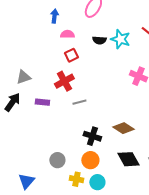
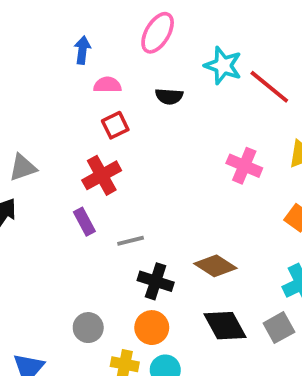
cyan star: (120, 39) -> (223, 66), moved
purple rectangle: (42, 102) -> (84, 222), moved, turned 56
gray line: (79, 102) -> (131, 241), moved

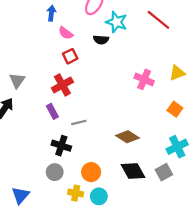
cyan star: (223, 66) -> (116, 22), moved
pink semicircle: (107, 85) -> (66, 33), turned -144
red line: (269, 87) -> (158, 20), moved
gray triangle: (23, 168) -> (17, 81), turned -35
black cross: (156, 281) -> (61, 146), moved

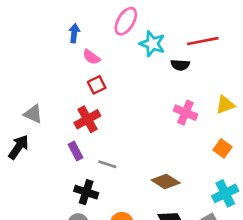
red line: (158, 20) -> (203, 41), turned -50
black semicircle: (101, 40) -> (180, 65), moved
gray triangle: (17, 81) -> (33, 114), turned -42
gray line: (79, 122) -> (107, 164), turned 32

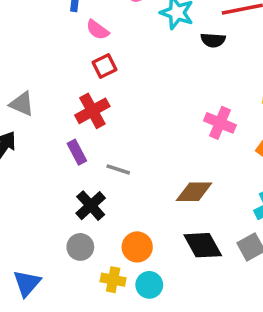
pink cross: (185, 113) -> (220, 123), moved
brown diamond: (166, 181) -> (194, 192), turned -32
black cross: (86, 192) -> (91, 206), turned 30

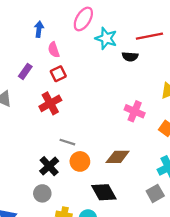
pink semicircle: (98, 30) -> (54, 50), turned 35
purple rectangle: (77, 152) -> (25, 71), moved, turned 63
black diamond: (203, 245) -> (104, 192), moved
orange circle: (137, 247) -> (80, 161), moved

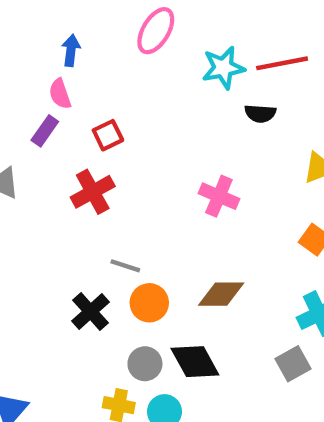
cyan star: (106, 38) -> (223, 68), moved, turned -30
pink semicircle: (54, 50) -> (60, 94), moved
black semicircle: (130, 57) -> (260, 113), moved
pink cross: (135, 111) -> (219, 196), moved
gray circle: (42, 193) -> (145, 364), moved

